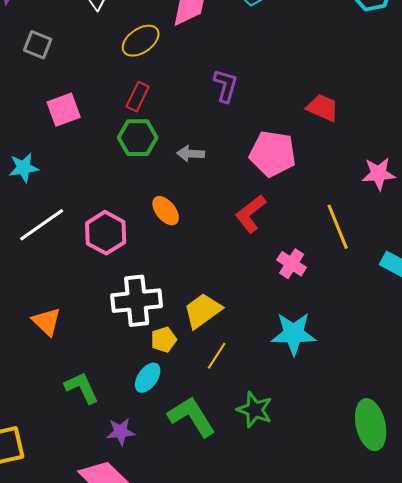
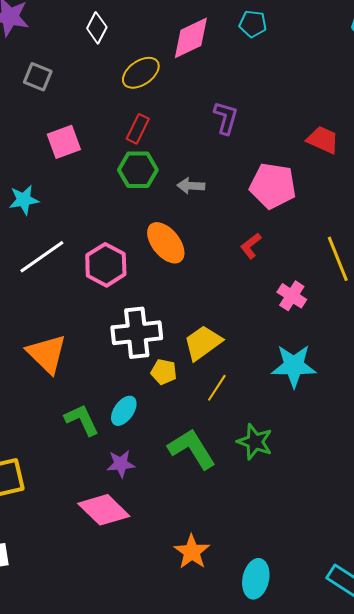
orange ellipse: (166, 211) -> (166, 243), size x1.4
red L-shape: (251, 214) -> (251, 246), size x0.7
orange triangle: (47, 322) -> (47, 354), size x1.4
yellow pentagon: (164, 340) -> (164, 372), turned 30
cyan ellipse: (148, 378) -> (124, 411), moved

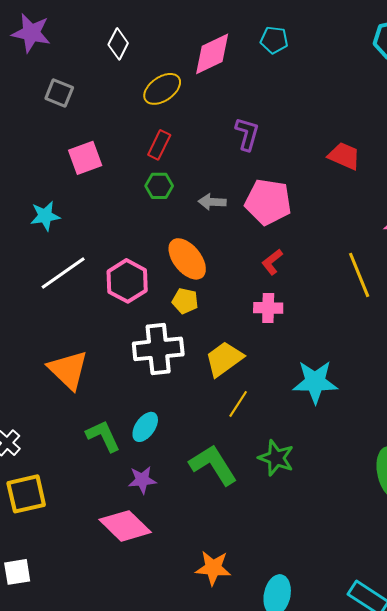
green hexagon: (138, 170) -> (159, 186), size x0.7
pink pentagon: (273, 186) -> (268, 202), moved
pink cross: (292, 296) -> (268, 308), moved, turned -32
yellow pentagon: (164, 372) -> (185, 301), moved
orange star: (192, 552) -> (213, 568), turned -30

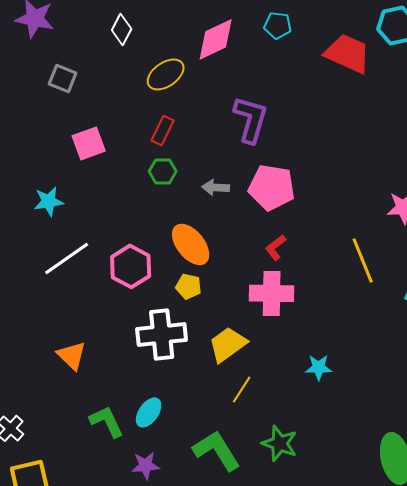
purple L-shape: (247, 134) -> (251, 119), size x1.4
red trapezoid: (344, 156) -> (348, 53), moved, size x1.4
pink cross: (268, 308) -> (272, 293), size x1.5
orange triangle: (68, 370) -> (72, 355), size x0.7
cyan star: (315, 382) -> (319, 367), size x0.6

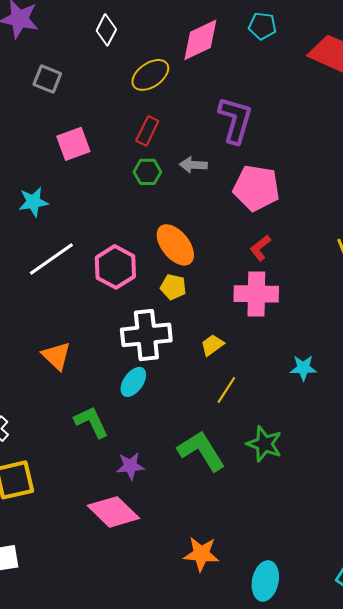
gray arrow: (216, 187) -> (193, 165), moved
yellow trapezoid: (228, 344) -> (212, 345), size x0.6
cyan ellipse: (149, 412) -> (133, 382), moved

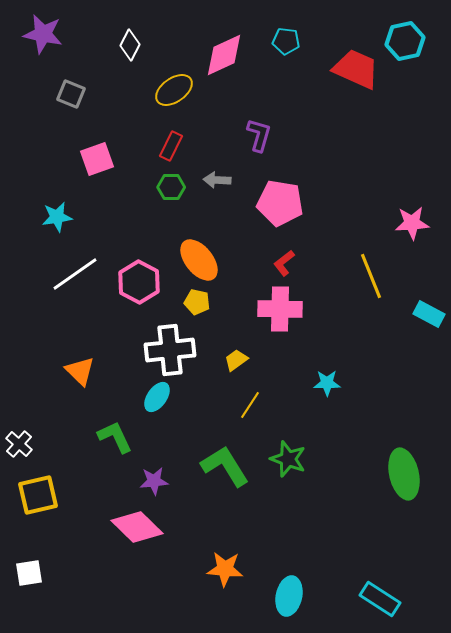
purple L-shape: (235, 120) -> (259, 135), size x0.7

